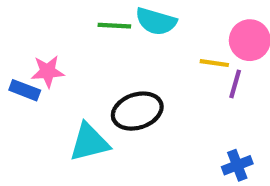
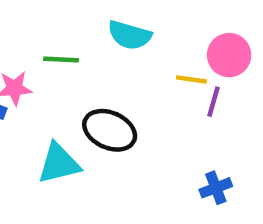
green line: (114, 26) -> (61, 60), moved
black ellipse: (137, 111) -> (110, 130), turned 42

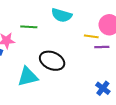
purple line: (214, 102) -> (102, 47), turned 72
blue cross: (216, 188) -> (103, 88), turned -32

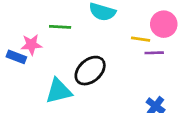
black ellipse: (52, 61) -> (90, 71), turned -65

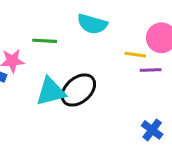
cyan triangle: (59, 91) -> (51, 92), moved

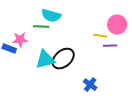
cyan semicircle: (92, 24) -> (51, 16), moved
blue cross: (152, 130) -> (90, 85), moved

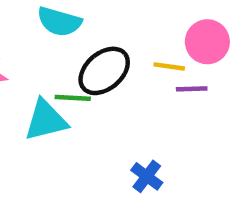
green line: (41, 27) -> (73, 98), moved
black ellipse: (63, 59) -> (104, 71), moved

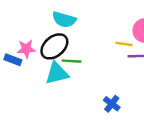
black ellipse: (104, 71) -> (54, 46), moved

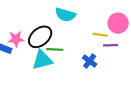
cyan semicircle: (64, 20) -> (65, 15), moved
blue cross: (112, 104) -> (90, 61), moved

